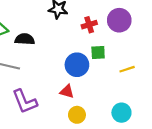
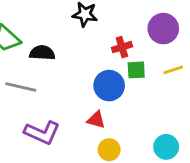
red cross: (89, 25) -> (122, 47), moved
yellow line: (127, 69) -> (173, 70), moved
purple L-shape: (25, 101) -> (42, 133), turned -44

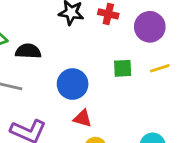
red cross: (122, 47) -> (108, 14), moved, turned 30
blue circle: (109, 86) -> (73, 84), moved

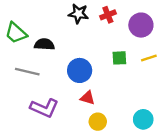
red cross: (108, 14) -> (108, 15), turned -35

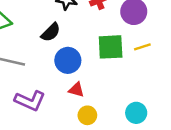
black semicircle: (44, 44) -> (51, 32), moved, turned 132
green square: (119, 58) -> (111, 47), size x1.6

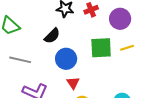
red triangle: (76, 90) -> (73, 83), turned 40

